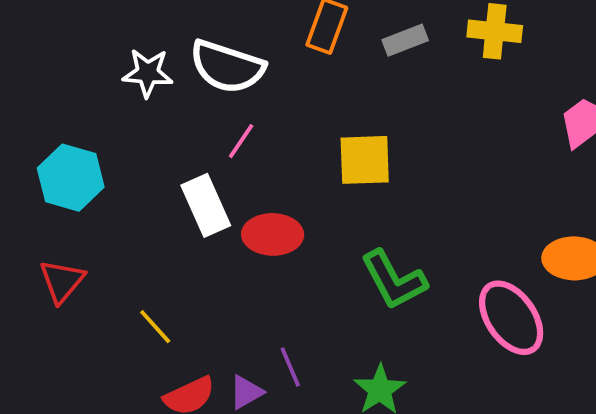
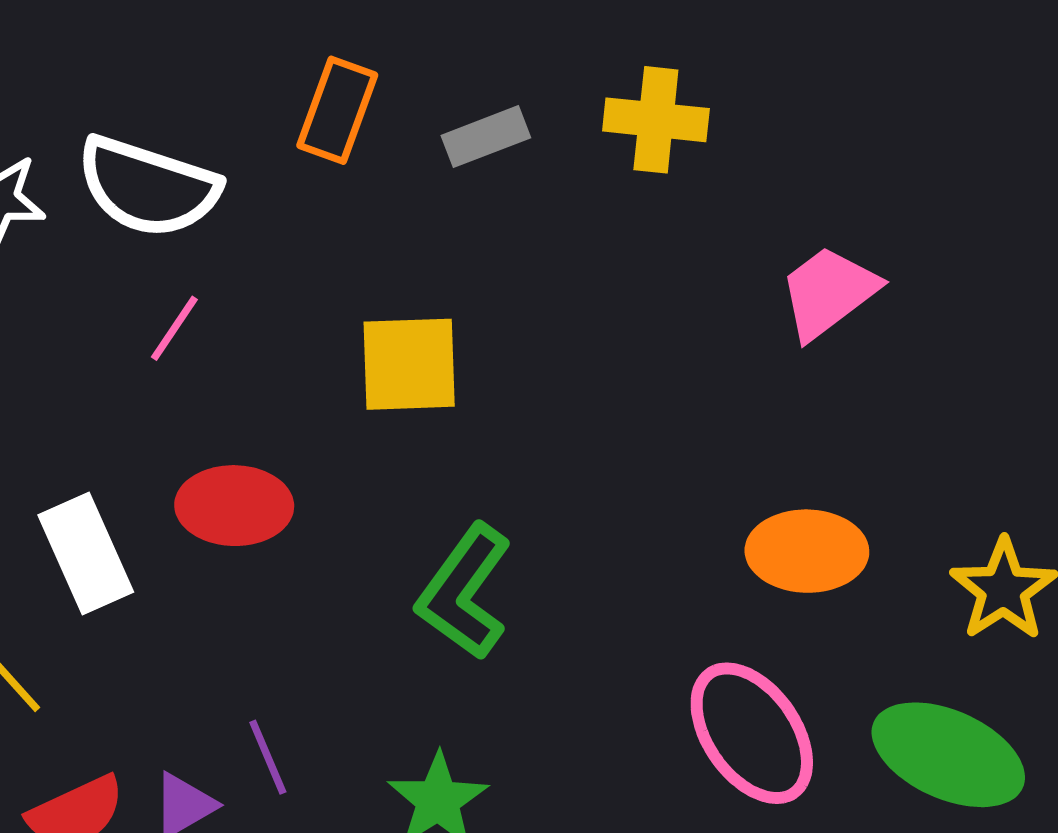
white rectangle: (206, 205) -> (86, 554), moved
green L-shape: (394, 280) -> (464, 592), turned 64
pink ellipse: (511, 318) -> (752, 733), moved

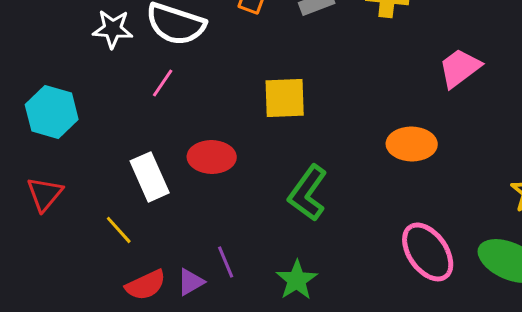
pink line: (174, 328) -> (163, 83), moved
orange ellipse: (807, 551) -> (412, 144), moved

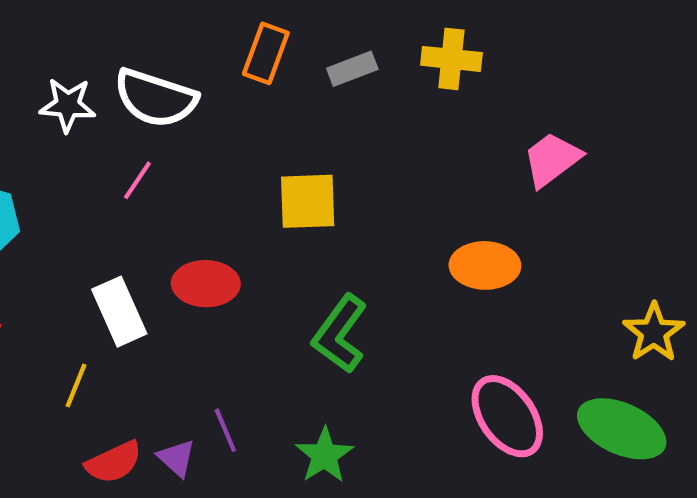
yellow line: (119, 230) -> (76, 386), turned 64
purple triangle: (191, 282) -> (176, 458), turned -48

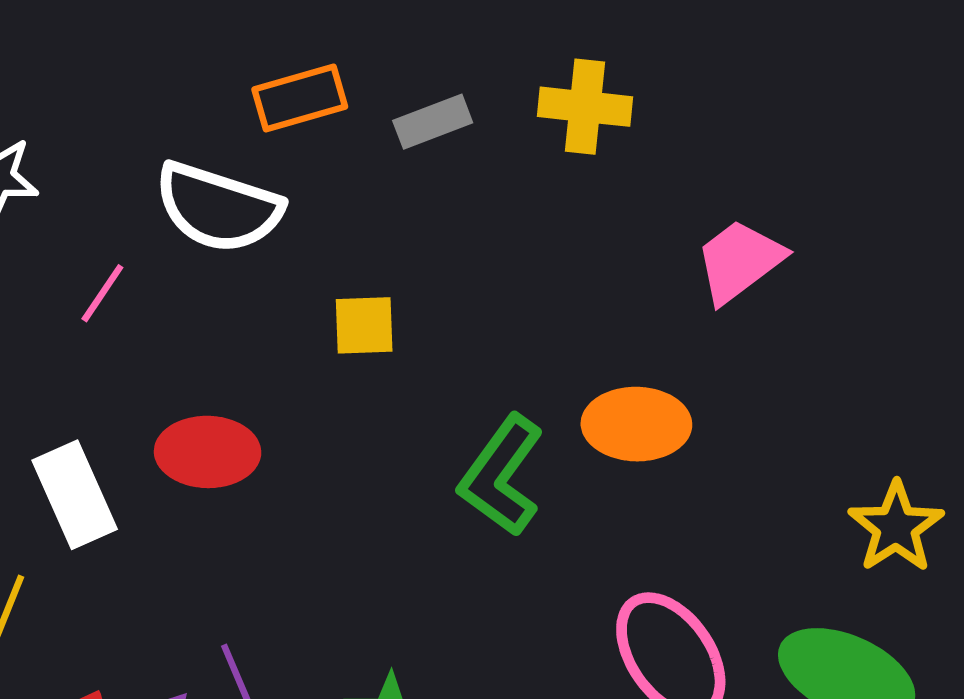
orange rectangle: (266, 53) -> (300, 98), turned 54
white semicircle: (156, 98) -> (218, 207), moved
yellow square: (308, 201) -> (364, 325), size x0.7
green L-shape: (340, 334) -> (501, 476), moved

